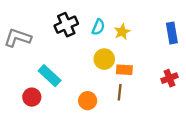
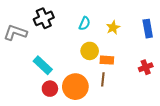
black cross: (66, 25) -> (44, 18), moved
yellow star: (122, 32) -> (113, 27), moved
red circle: (32, 97) -> (50, 89), moved
orange circle: (88, 101) -> (75, 87), size x1.6

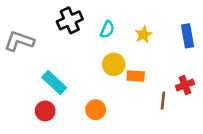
black cross: (44, 18) -> (70, 20), moved
brown line: (103, 79) -> (163, 101), moved
orange circle: (75, 87) -> (96, 110), size x0.6
red circle: (50, 89) -> (45, 111), moved

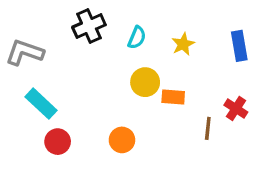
cyan rectangle: (54, 82) -> (41, 104), moved
red cross: (185, 85) -> (236, 109), turned -36

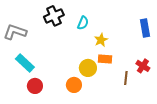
yellow star: (183, 44) -> (101, 40), moved
yellow circle: (145, 82) -> (88, 68), moved

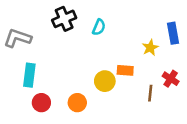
yellow star: (101, 40) -> (150, 48), moved
cyan rectangle: (25, 63) -> (29, 75), turned 54
orange circle: (74, 85) -> (77, 103), moved

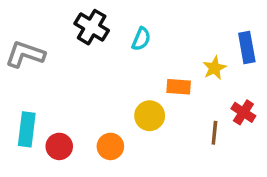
black cross: (64, 19) -> (92, 27), turned -35
orange rectangle: (125, 70) -> (179, 87), moved
cyan rectangle: (29, 75) -> (27, 129), moved

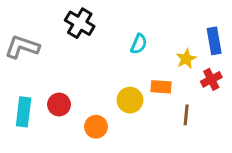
cyan semicircle: (141, 39) -> (139, 44), moved
orange rectangle: (179, 87) -> (161, 87), moved
red cross: (243, 112) -> (211, 79), moved, turned 30
red circle: (59, 146) -> (59, 105), moved

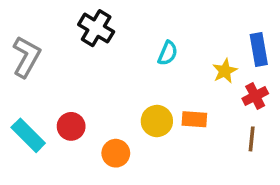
gray L-shape: (22, 47) -> (26, 57), turned 100
orange rectangle: (161, 87) -> (194, 119), moved
cyan rectangle: (24, 112) -> (28, 135), turned -52
brown line: (186, 115) -> (252, 139), moved

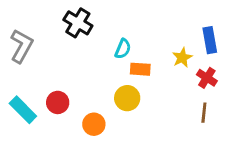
cyan semicircle: (168, 53) -> (123, 49), moved
red cross: (255, 96) -> (207, 78), turned -30
orange rectangle: (194, 119) -> (140, 69), moved

